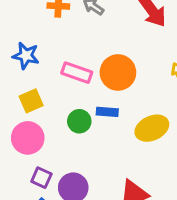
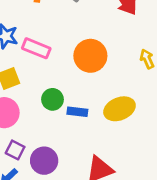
pink rectangle: (77, 73) -> (36, 48), moved
blue rectangle: (107, 112) -> (77, 112), moved

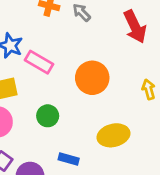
blue rectangle: (77, 112) -> (69, 159), moved

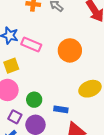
green circle: (48, 116) -> (34, 100), moved

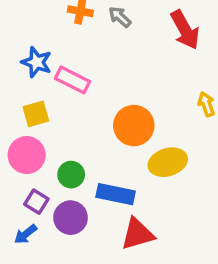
orange circle: (70, 50) -> (134, 126), moved
blue rectangle: (61, 109) -> (116, 194), size x1.5

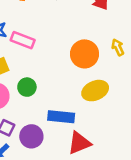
orange circle: (134, 126) -> (85, 54), moved
green circle: (71, 175) -> (27, 87), moved

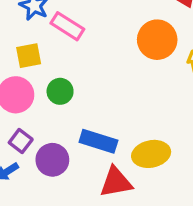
orange circle: (85, 54) -> (157, 40), moved
yellow ellipse: (95, 91) -> (151, 154), moved

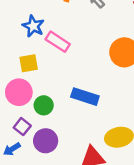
green circle: (60, 91) -> (44, 105), moved
blue rectangle: (98, 141) -> (85, 97), moved

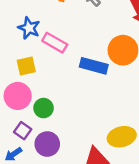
blue rectangle: (85, 97) -> (94, 66), moved

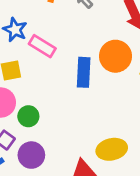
blue rectangle: (94, 66) -> (84, 72), turned 76

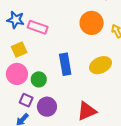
blue rectangle: (84, 72) -> (65, 64), moved
yellow ellipse: (112, 149) -> (101, 65), moved

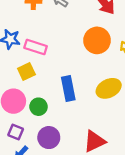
yellow square: (19, 50) -> (26, 71), moved
purple square: (26, 100) -> (16, 132), moved

